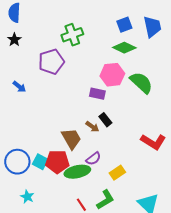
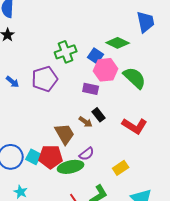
blue square: (124, 25) -> (96, 56), moved, turned -35
green cross: (72, 35) -> (66, 52), moved
purple pentagon: (51, 62) -> (45, 79), moved
red L-shape: (153, 142) -> (135, 126), moved
yellow rectangle: (117, 173) -> (121, 168), moved

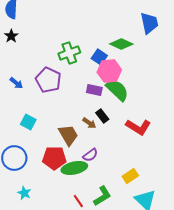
green semicircle: (135, 78) -> (117, 90), moved
purple pentagon: (45, 79) -> (48, 80), turned -30
cyan square: (34, 157) -> (28, 122), moved
yellow rectangle: (121, 168) -> (130, 176), moved

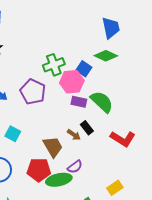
blue trapezoid: (149, 23) -> (111, 28), moved
pink hexagon: (109, 71) -> (72, 82), moved

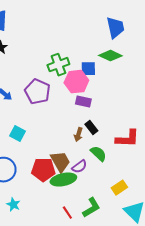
blue square: (84, 69) -> (88, 69), turned -35
green semicircle: (102, 102) -> (98, 154), moved, size x0.7
brown arrow: (74, 135) -> (78, 135), turned 72
red L-shape: (123, 139) -> (127, 139), turned -30
brown trapezoid: (53, 147) -> (60, 162), moved

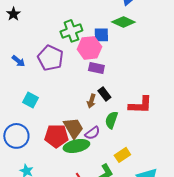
green semicircle: (98, 154) -> (111, 120), turned -114
yellow rectangle: (119, 188) -> (122, 155), moved

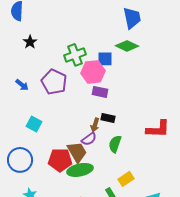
black star: (13, 14) -> (30, 42), moved
black rectangle: (104, 94) -> (108, 118), turned -40
red L-shape: (140, 105) -> (158, 129), moved
purple semicircle: (92, 133) -> (89, 139), moved

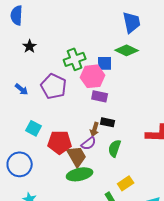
red pentagon: (60, 160) -> (60, 142), moved

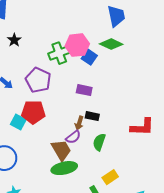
blue square: (105, 63) -> (89, 57), turned 35
pink hexagon: (93, 76) -> (77, 45), moved
red pentagon: (60, 142) -> (33, 112), moved

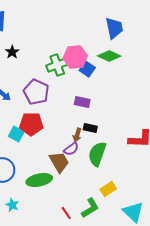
green semicircle: (99, 142) -> (97, 154), size x1.4
green ellipse: (64, 168) -> (39, 180), moved

